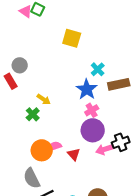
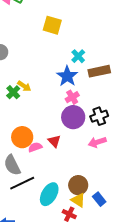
green cross: (33, 114) -> (13, 92), moved
black cross: (121, 142) -> (99, 116), moved
pink semicircle: (55, 146) -> (35, 147), moved
pink arrow: (105, 149) -> (97, 142), moved

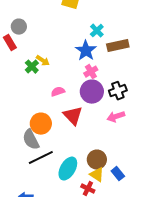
orange circle: (22, 137) -> (41, 124), moved
red triangle: (54, 141) -> (73, 116), size x1.5
pink semicircle: (35, 147) -> (58, 92), moved

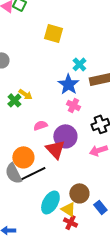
pink cross: (91, 72) -> (73, 105), turned -32
purple circle: (92, 92) -> (65, 136), moved
black line: (41, 158) -> (33, 173), moved
yellow triangle: (97, 175) -> (68, 209), moved

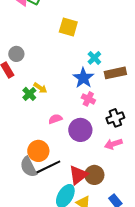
red triangle: (55, 149) -> (78, 175), moved, turned 35
brown circle: (79, 193) -> (94, 175), moved

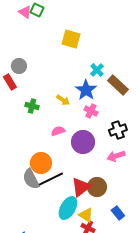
brown rectangle: (115, 73) -> (118, 85), turned 55
yellow arrow: (40, 88) -> (63, 100), moved
green cross: (29, 94) -> (32, 106), turned -32

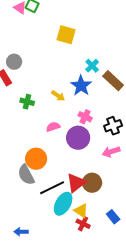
pink cross: (91, 111) -> (85, 117), moved
black line: (51, 179) -> (52, 188), moved
blue rectangle: (118, 213) -> (113, 217), moved

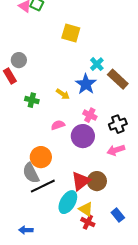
black line: (52, 188) -> (43, 186), moved

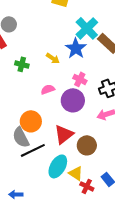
cyan cross: (97, 64) -> (87, 28), size x1.6
red triangle: (81, 181) -> (64, 134), moved
red cross: (88, 222) -> (87, 186), moved

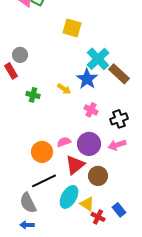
pink semicircle: (48, 89) -> (64, 142), moved
purple circle: (73, 100) -> (89, 144), moved
gray semicircle: (21, 137) -> (28, 203), moved

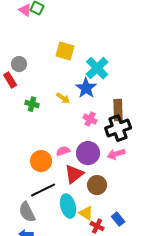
yellow square: (72, 28) -> (65, 51), moved
brown rectangle: (119, 74) -> (118, 110), moved, turned 45
black cross: (119, 119) -> (118, 128), size x1.4
cyan ellipse: (69, 197) -> (68, 206), turned -45

